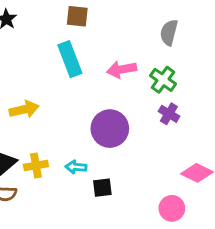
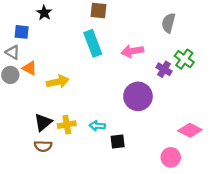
green cross: (163, 80) -> (184, 59), moved
purple cross: (169, 114) -> (164, 69), moved
purple circle: (110, 129) -> (138, 96), moved

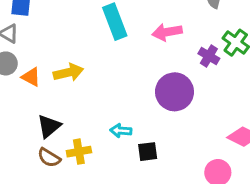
orange triangle: (30, 68) -> (31, 77), moved
yellow cross: (67, 125) -> (79, 152), moved
brown semicircle: (43, 146) -> (49, 158), turned 30

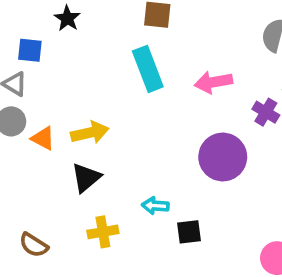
black triangle: (49, 126) -> (86, 178), moved
brown semicircle: (49, 158) -> (34, 245), moved

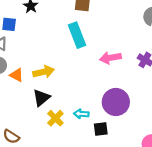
pink arrow: (213, 82) -> (110, 58), moved
purple circle: (223, 157) -> (116, 102), moved
yellow cross: (103, 232) -> (55, 118), moved, turned -35

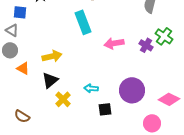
orange triangle: (17, 75) -> (23, 68), moved
purple circle: (116, 102) -> (132, 90), moved
cyan arrow: (81, 114) -> (91, 88), moved

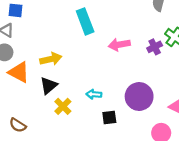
purple cross: (146, 45) -> (155, 47), turned 32
orange triangle: (23, 68) -> (19, 72), size x1.5

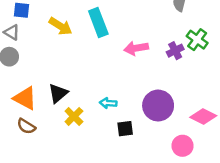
yellow arrow: (51, 59) -> (60, 26), moved, turned 45
orange triangle: (19, 72) -> (25, 98), moved
brown semicircle: (18, 125) -> (26, 126), moved

